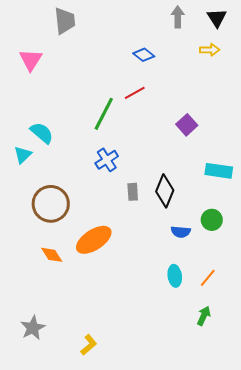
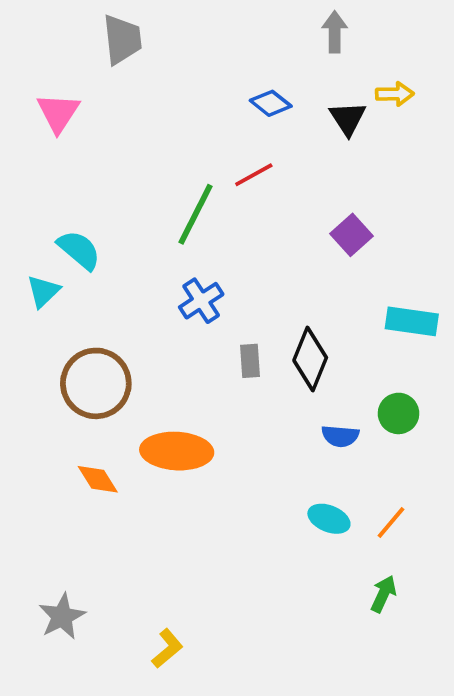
black triangle: (217, 18) -> (348, 118), moved
orange ellipse: (94, 240) -> (177, 451), turned 36
cyan ellipse: (175, 276) -> (329, 519), turned -60

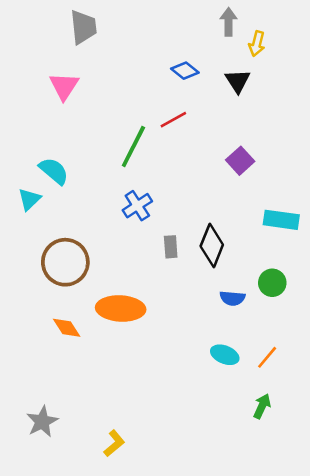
yellow arrow: (395, 94) -> (257, 44), moved, turned 105
pink triangle: (58, 113) -> (64, 86), moved

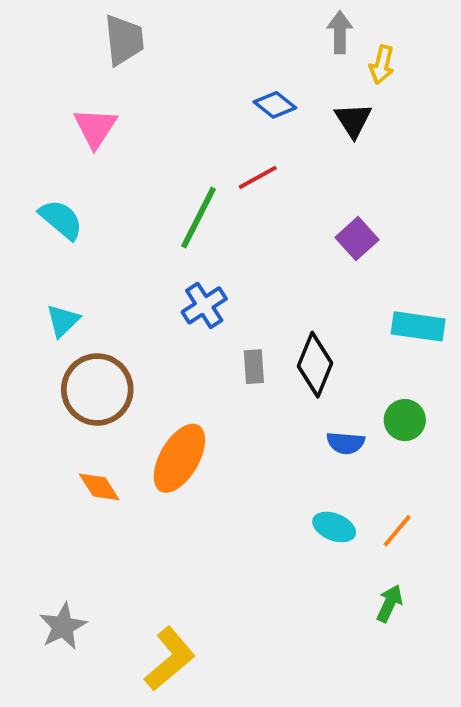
cyan semicircle: (54, 171) -> (61, 219), moved
cyan triangle: (29, 199) -> (63, 321), moved
orange ellipse: (121, 308) -> (179, 458), turned -63
yellow L-shape: (114, 443) -> (170, 659), size x1.6

